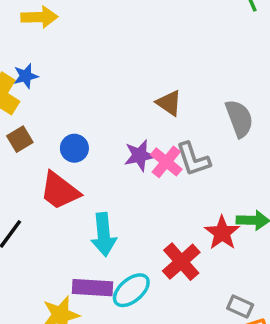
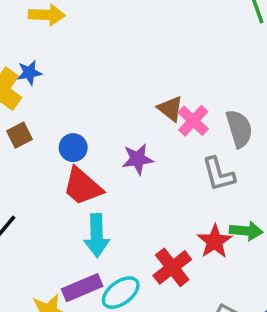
gray L-shape: (193, 159) -> (219, 174), moved
pink cross: (166, 162) -> (193, 121), moved
red trapezoid: (60, 191) -> (83, 186), moved
purple rectangle: (93, 288) -> (82, 288), turned -30

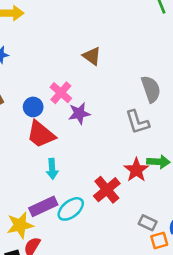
brown triangle: (170, 109) -> (92, 56), moved
pink cross: (193, 121) -> (61, 93), moved
cyan arrow: (97, 235) -> (52, 169), size x0.7

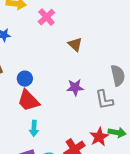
pink cross: (61, 93) -> (46, 17), moved
purple star: (79, 113) -> (75, 87), moved

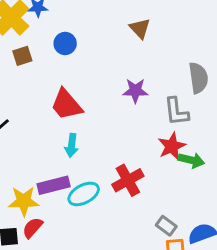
blue circle: (25, 79) -> (65, 43), moved
red star: (99, 137) -> (172, 146), moved

